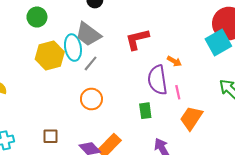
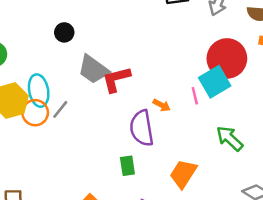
gray trapezoid: (88, 34) -> (93, 69), moved
pink line: (178, 92) -> (195, 96), moved
orange circle: (91, 99) -> (35, 113), moved

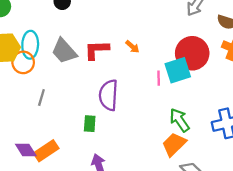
gray trapezoid: (93, 69) -> (64, 51), moved
orange arrow: (162, 105) -> (132, 47), moved
gray line: (60, 109) -> (41, 98), moved, turned -35
orange trapezoid: (183, 174) -> (174, 144), moved

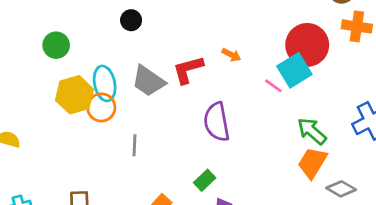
pink line: (159, 78) -> (273, 86), turned -40
green rectangle: (90, 124) -> (205, 180), moved, turned 56

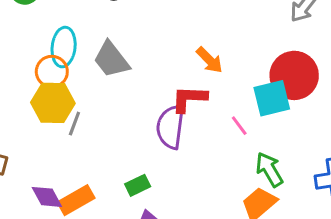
orange arrow: (231, 55) -> (209, 60), size x1.4
red L-shape: (188, 70) -> (189, 99), moved
pink line: (273, 86) -> (239, 126), moved
yellow hexagon: (75, 95) -> (53, 103), moved

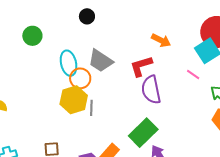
orange circle: (52, 72) -> (80, 78), moved
red L-shape: (189, 99) -> (141, 66), moved
green rectangle: (138, 185) -> (143, 133), size x1.8

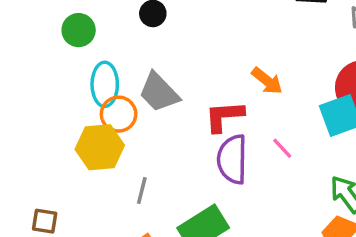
green circle: (32, 36) -> (79, 30), moved
pink line: (193, 74) -> (282, 148), moved
gray line: (91, 108) -> (142, 190), moved

